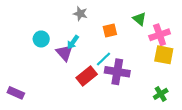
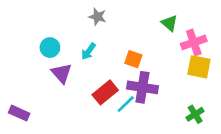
orange square: (110, 31) -> (133, 59), moved, turned 32
purple triangle: (64, 53) -> (62, 73), moved
cyan line: (104, 59) -> (126, 104), moved

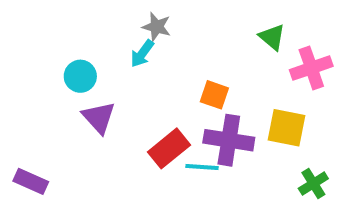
cyan arrow: (88, 51) -> (142, 54), moved
yellow square: (199, 67) -> (287, 128), moved
cyan line: (126, 104) -> (202, 167), turned 48

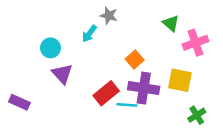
gray star: (157, 27) -> (109, 16), moved
orange square: (214, 95) -> (135, 60), turned 30
purple rectangle: (31, 181) -> (19, 102), moved

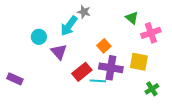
cyan arrow: (89, 34) -> (69, 26), size x1.5
purple triangle: (62, 74) -> (59, 52), moved

